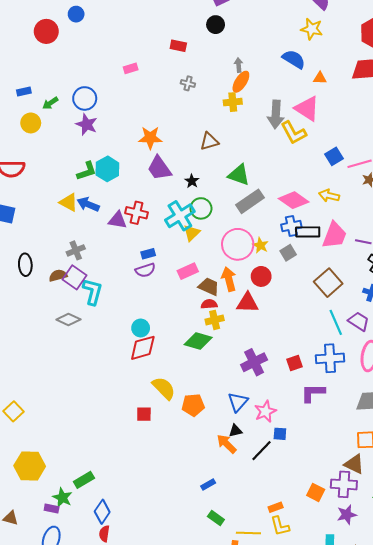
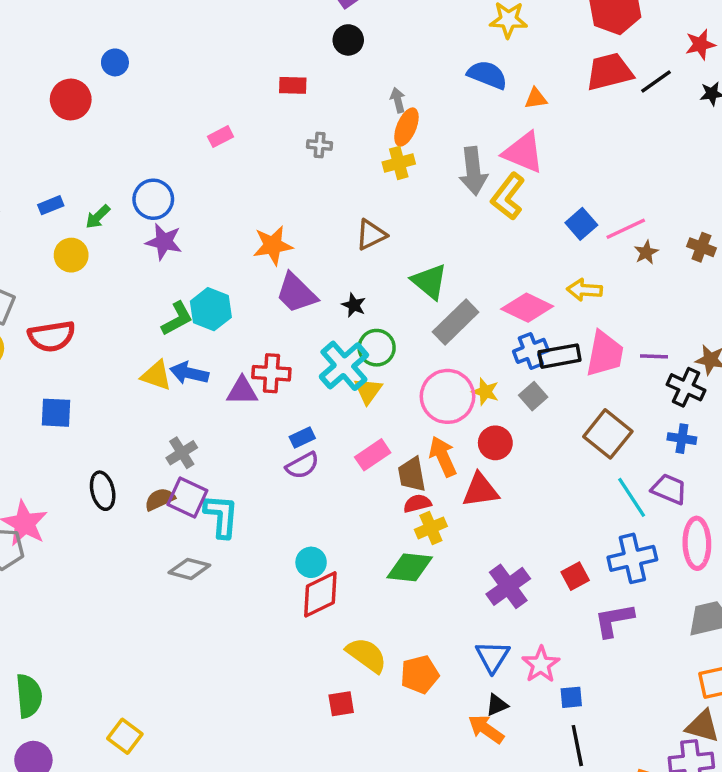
yellow L-shape: (294, 133) -> (508, 196), turned 76
green triangle: (239, 175) -> (429, 282), turned 30
brown trapezoid: (209, 287) -> (412, 474), turned -115
black line: (262, 451) -> (577, 746), moved, turned -45

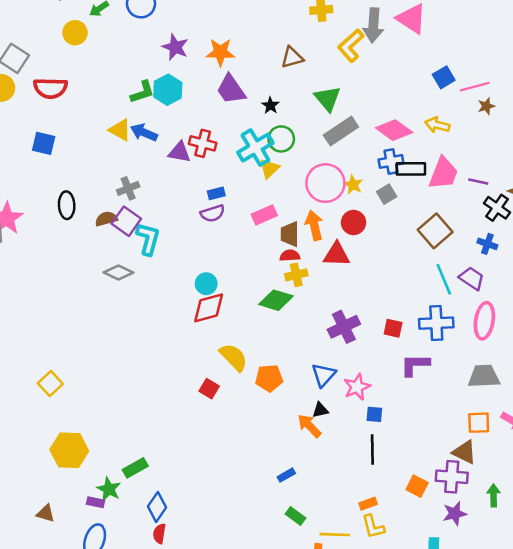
yellow L-shape: (508, 196) -> (351, 46), moved
purple star: (164, 242) -> (175, 47), moved
red square: (575, 576) -> (393, 328), turned 30
red square: (341, 704) -> (209, 389), turned 30

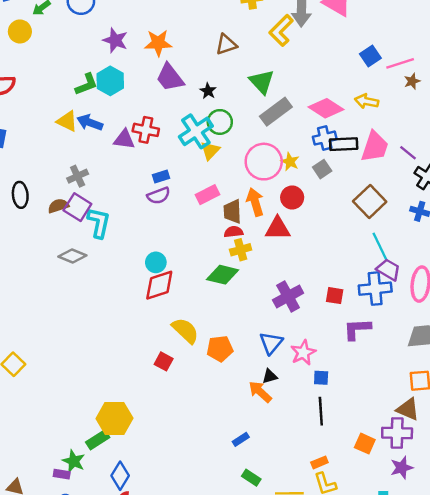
purple line: (478, 182) -> (408, 153), turned 30
purple trapezoid: (472, 278) -> (388, 270), moved
yellow hexagon: (69, 450) -> (114, 418), moved

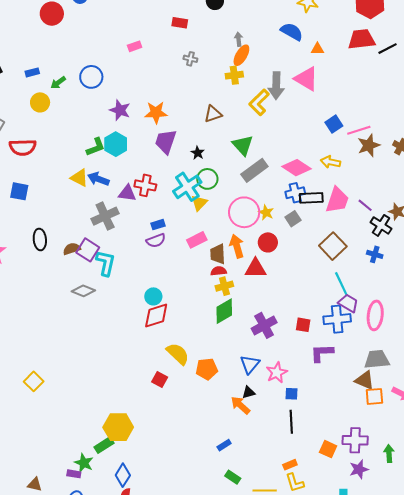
purple trapezoid: (170, 78) -> (166, 142), turned 56
brown star: (412, 81) -> (369, 145), size x1.6
gray cross: (78, 176) -> (105, 216), moved, size x1.5
green diamond: (223, 275) -> (224, 311), moved, turned -44
brown triangle: (408, 409) -> (365, 380), moved

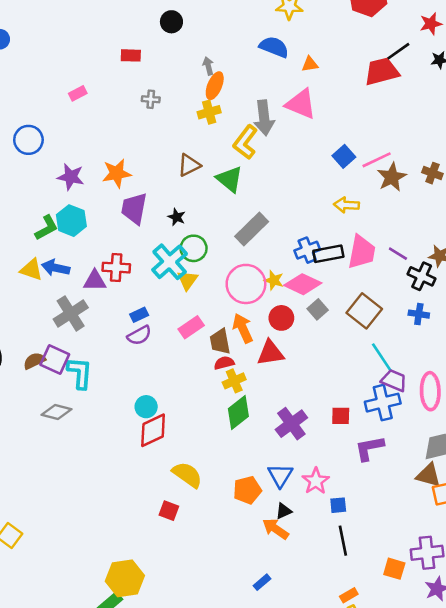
red trapezoid: (362, 39) -> (382, 71), moved
green triangle: (243, 145) -> (230, 179), moved
pink diamond: (296, 168) -> (303, 284), moved
gray square: (293, 219) -> (318, 309), moved
orange pentagon: (207, 369) -> (247, 490), moved

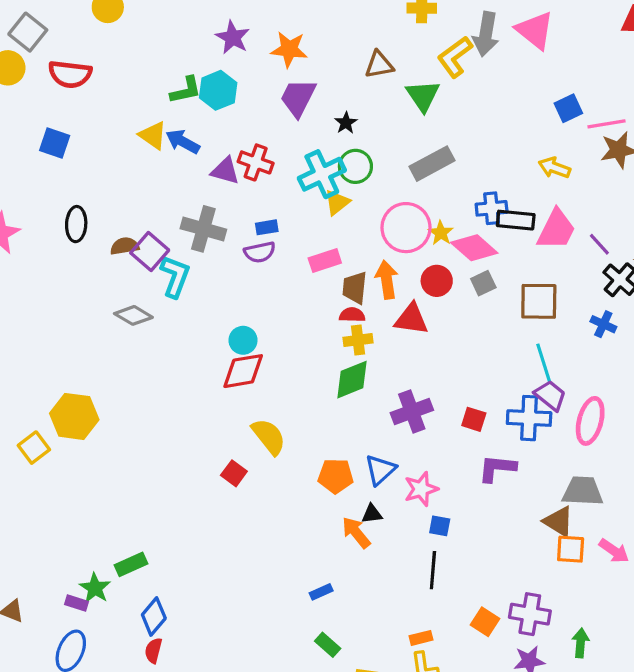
brown square: (364, 311) -> (539, 301), turned 36
gray cross: (71, 313) -> (203, 229), moved, turned 32
yellow hexagon: (125, 578) -> (74, 416), moved

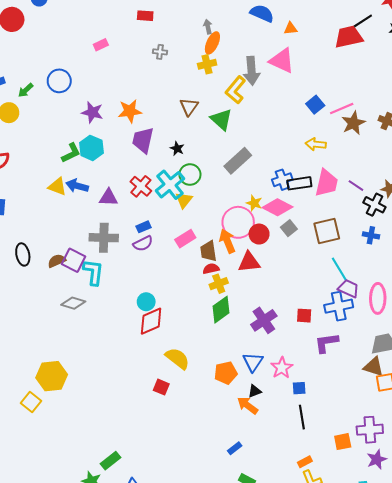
brown triangle: (379, 65) -> (189, 107), turned -30
red cross: (256, 162) -> (141, 186), moved, turned 35
pink circle: (406, 228) -> (238, 222), moved
orange square: (485, 622) -> (343, 442), turned -30

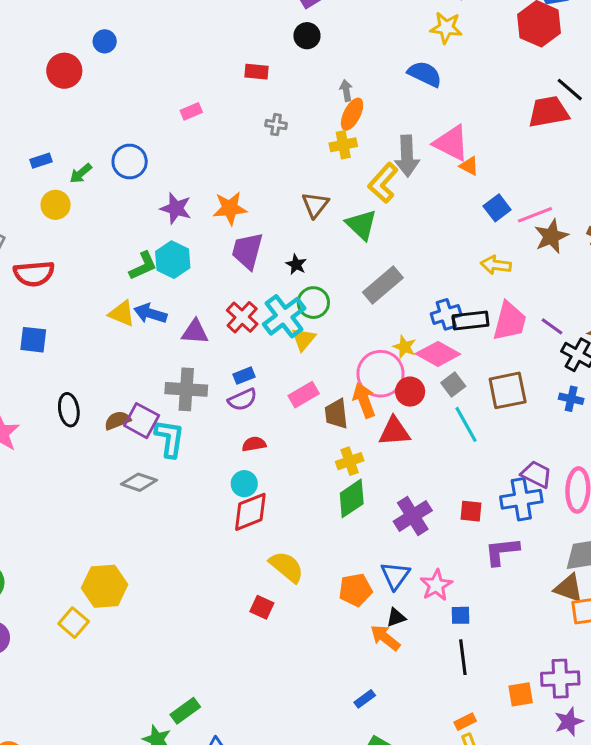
black line: (363, 21) -> (570, 90), turned 72
orange triangle: (290, 29) -> (469, 166), moved, turned 32
red semicircle: (211, 269) -> (254, 444), moved
cyan line: (340, 270) -> (466, 424), moved

